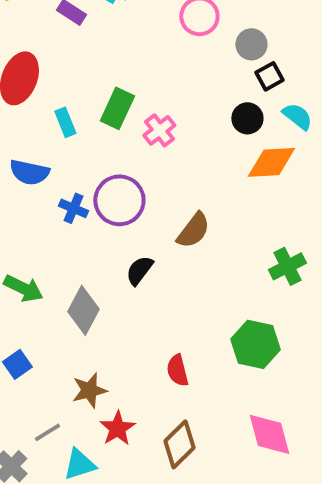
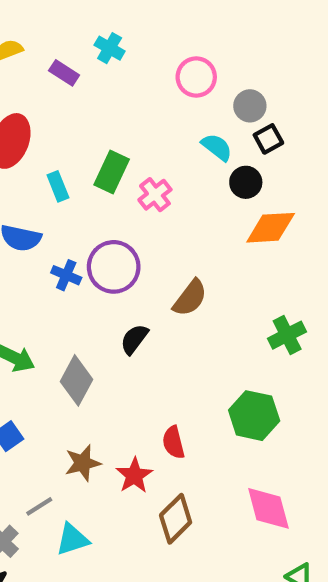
cyan semicircle: (297, 116) -> (217, 147), moved
red star: (117, 428) -> (134, 475), moved

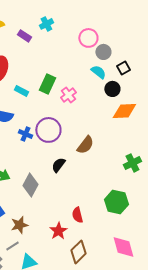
cyan cross: (110, 48) -> (46, 24), turned 32
gray circle: (250, 106) -> (103, 52), moved
cyan rectangle: (58, 186) -> (21, 91), turned -40
brown star: (83, 463) -> (19, 225), moved

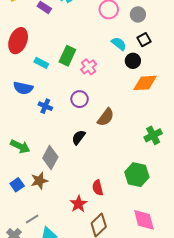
gray circle: (103, 52) -> (138, 14), moved
purple circle: (48, 130) -> (80, 99), moved, size x0.7
brown star: (19, 225) -> (39, 181), moved

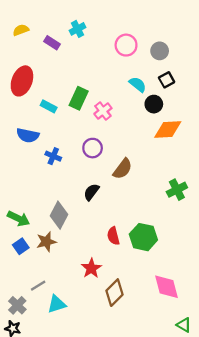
green arrow: (20, 146) -> (19, 219), moved
green hexagon: (137, 175) -> (143, 237), moved
red semicircle: (98, 188) -> (113, 236), moved

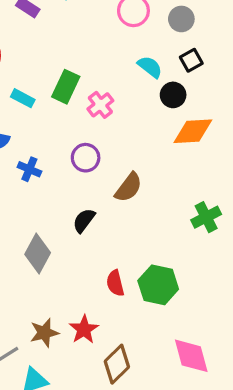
brown star: (46, 242) -> (44, 333), moved

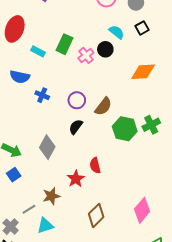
black circle: (173, 95) -> (105, 49), moved
purple circle: (86, 158) -> (77, 100), moved
green hexagon: (158, 285) -> (125, 129), moved
red star: (84, 329) -> (76, 179), moved
pink diamond: (191, 356) -> (142, 210), turned 55

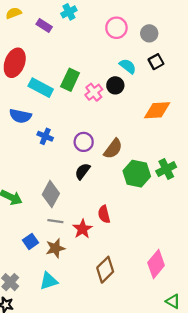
cyan rectangle: (38, 51) -> (41, 88), size x1.5
blue square: (14, 175) -> (31, 241), moved
gray line: (29, 209) -> (55, 221), moved, turned 40

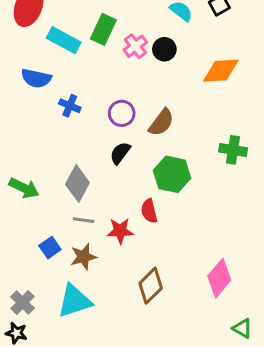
black circle: (115, 85) -> (164, 49), moved
green cross: (166, 169) -> (233, 150), turned 36
green hexagon: (137, 174) -> (172, 174), moved
red star: (83, 229) -> (120, 231), turned 30
cyan triangle: (49, 281) -> (74, 301), size x1.4

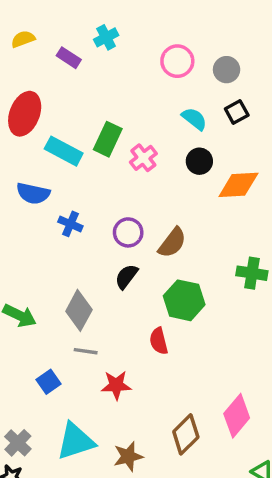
black circle: (164, 49) -> (199, 161), moved
red star: (120, 231) -> (116, 385), moved
brown star: (84, 257) -> (128, 456), moved
brown diamond: (151, 286) -> (186, 434), moved

